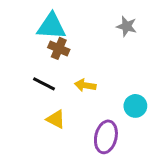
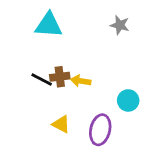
brown cross: (59, 48) -> (60, 77), moved, turned -30
yellow triangle: (56, 119) -> (61, 124), moved

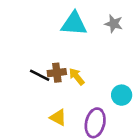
cyan triangle: (49, 25) -> (74, 24), moved
yellow arrow: (81, 81) -> (77, 77), turned 42

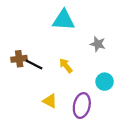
gray star: (114, 24) -> (98, 44), moved
brown cross: (57, 73) -> (19, 59), moved

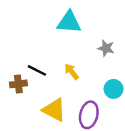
brown cross: (19, 59) -> (18, 84), moved
yellow triangle: (50, 101) -> (54, 110), size x1.5

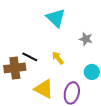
cyan triangle: (69, 22) -> (56, 18), turned 40
brown cross: (18, 84) -> (15, 68), size x1.5

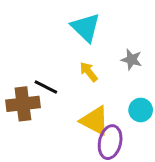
yellow arrow: (58, 58) -> (89, 72), moved
yellow triangle: (44, 89) -> (95, 121), moved

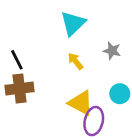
cyan triangle: (86, 27) -> (73, 23), turned 32
black line: (46, 87) -> (17, 60), moved, turned 36

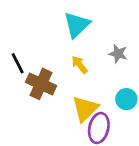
brown cross: (19, 88) -> (41, 84), moved, turned 32
yellow triangle: (81, 103) -> (85, 109), turned 48

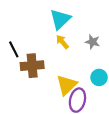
yellow arrow: (80, 65) -> (62, 42), moved
brown cross: (41, 84) -> (32, 66), turned -30

